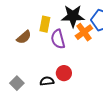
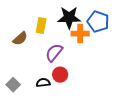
orange cross: (84, 32) -> (80, 34), turned 36
purple semicircle: (58, 39) -> (54, 53), moved, turned 54

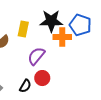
black semicircle: (43, 83) -> (25, 86), turned 128

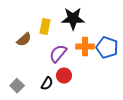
blue pentagon: (80, 25) -> (107, 48), moved
orange cross: (62, 37) -> (85, 47), moved

